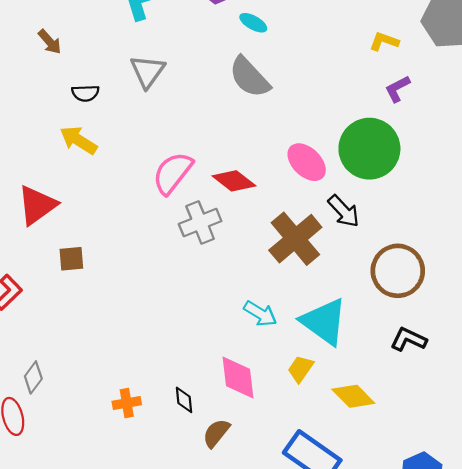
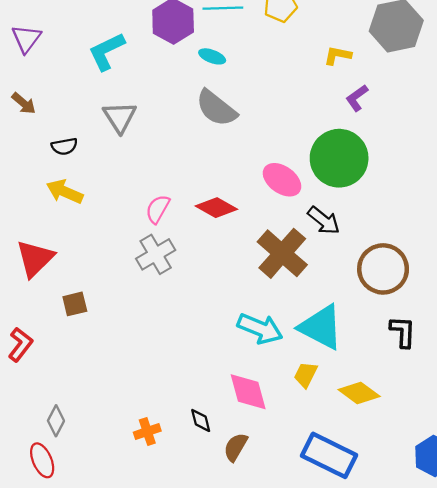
pink semicircle: (173, 173) -> (158, 209), size x0.7
gray cross: (200, 223) -> (156, 254), moved
cyan arrow: (260, 314) -> (260, 329), size x1.4
black L-shape: (408, 339) -> (403, 332), turned 76

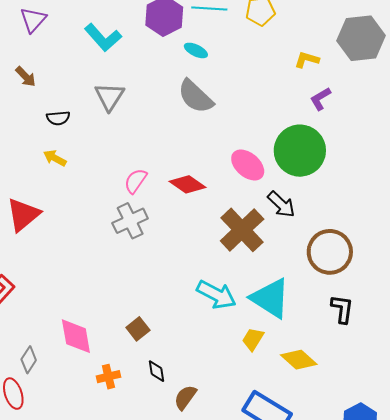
cyan L-shape: (107, 51) -> (103, 37), turned -111
yellow arrow: (65, 192) -> (55, 158), size x0.7
brown square: (75, 304) -> (138, 329), moved, turned -30
pink diamond: (248, 392) -> (76, 336), moved

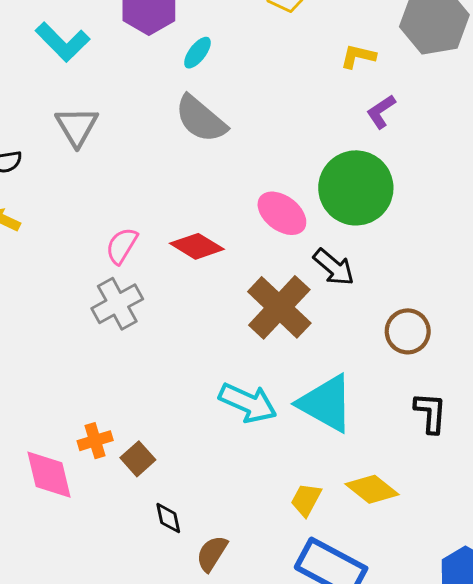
cyan ellipse: (196, 50) -> (197, 53), turned -75
brown circle: (330, 252) -> (408, 331), size x0.7
yellow trapezoid: (253, 339) -> (306, 500), moved
orange cross: (108, 377) -> (95, 441), moved

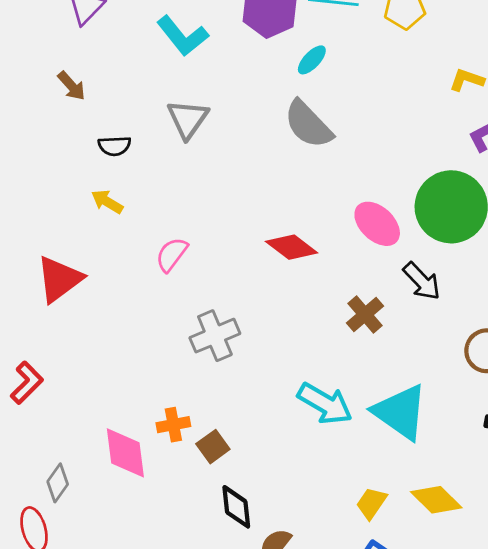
pink semicircle: (122, 246) -> (172, 254), moved
gray cross: (117, 304) -> (215, 336), moved
brown cross: (279, 307) -> (365, 314), size x0.6
black diamond: (168, 518) -> (236, 507), size x1.4

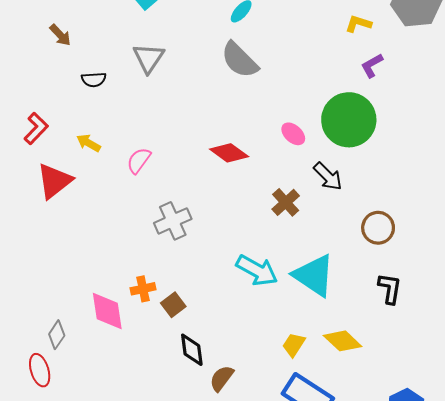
yellow arrow: (107, 202) -> (88, 143), moved
pink ellipse: (377, 224) -> (293, 134), size x0.7
red L-shape: (27, 383) -> (36, 128), moved

